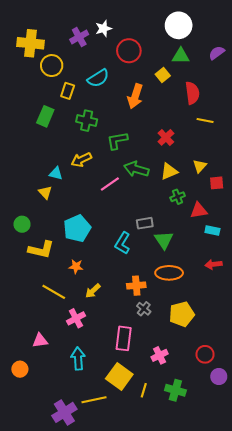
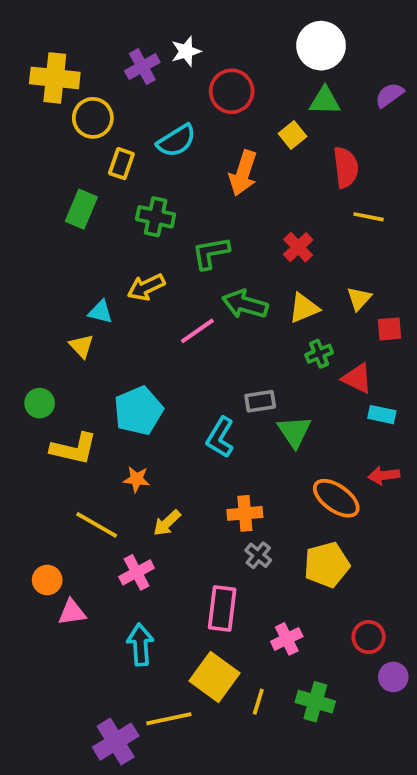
red triangle: (199, 210) -> (357, 378), turned 36
orange ellipse: (169, 273) -> (336, 498), moved, turned 35
orange circle: (20, 369) -> (47, 580), moved

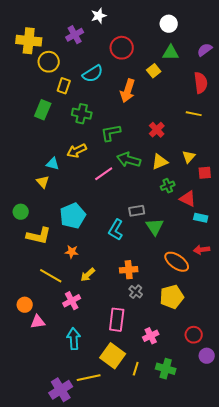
white circle: (321, 46) -> (169, 24), size x0.7
white star: (186, 51) -> (99, 16), moved
red semicircle: (346, 167) -> (201, 83), moved

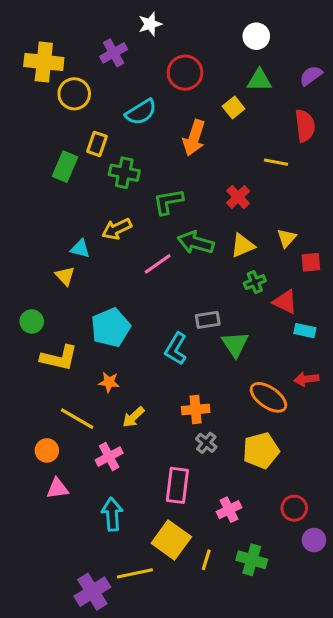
yellow rectangle: (64, 86) -> (97, 144), moved
yellow line: (194, 114) -> (276, 162), moved
orange circle: (25, 305) -> (47, 450), moved

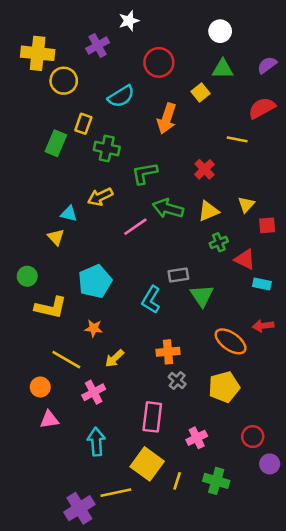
red semicircle: (305, 126) -> (262, 108), turned -112

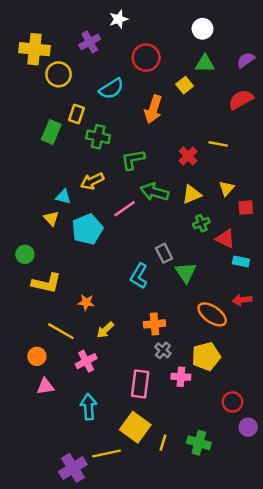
yellow line: (237, 139) -> (218, 144), moved
gray rectangle: (178, 275) -> (164, 253), turned 72
cyan pentagon: (95, 281) -> (87, 229), moved
pink cross: (197, 438) -> (181, 377), moved, turned 30

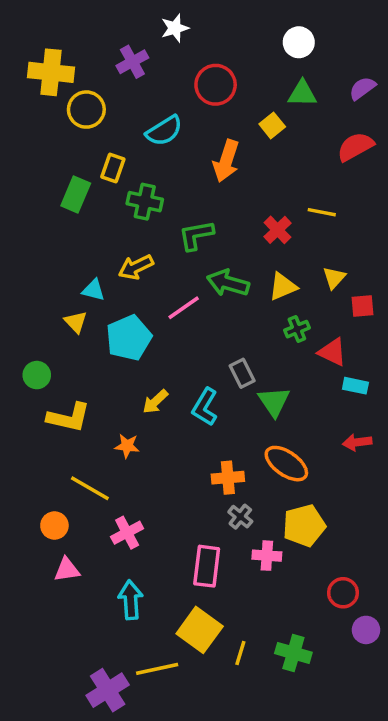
orange ellipse: (212, 314) -> (286, 464), moved
yellow arrow: (105, 330) -> (155, 402), moved

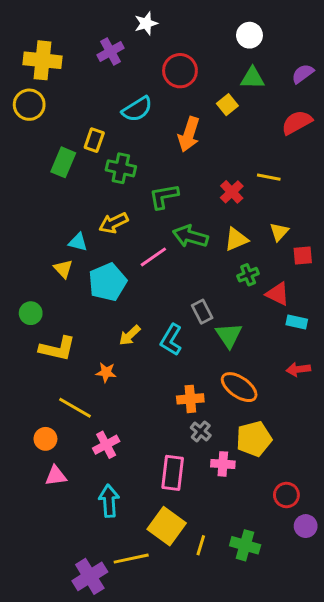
yellow circle: (86, 110) -> (29, 105), moved

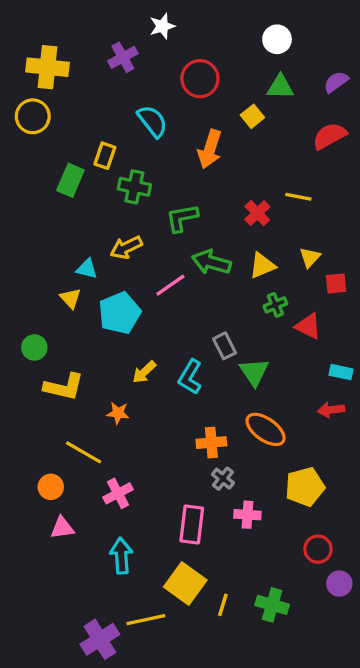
cyan semicircle: (137, 109) -> (152, 121), turned -96
cyan rectangle: (297, 322) -> (341, 372), moved
yellow pentagon: (254, 439) -> (305, 487), moved

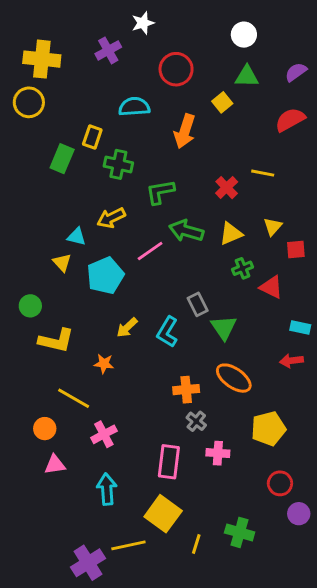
cyan semicircle: (152, 121) -> (134, 107), turned -56
yellow line: (223, 605) -> (196, 544), moved

